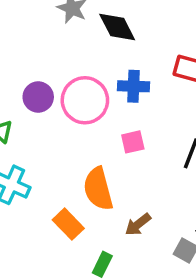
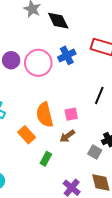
blue cross: (133, 86) -> (67, 55), turned -30
pink square: (133, 142) -> (71, 114), moved

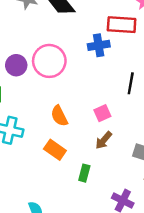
blue cross: (67, 55) -> (99, 45), moved, turned 30
orange semicircle: (45, 115) -> (59, 116), moved, size x0.7

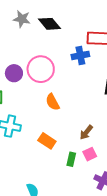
pink square: (102, 113) -> (90, 154), moved
orange semicircle: (59, 116) -> (53, 102), moved

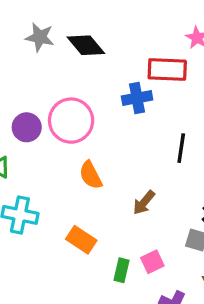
brown arrow: (86, 132) -> (144, 203), moved

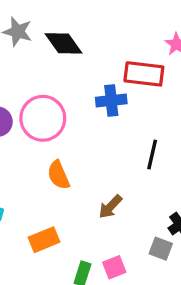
orange rectangle: (81, 240) -> (44, 240), turned -60

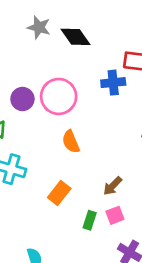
brown arrow: (110, 207) -> (113, 186), moved
orange rectangle: (44, 240) -> (59, 193), turned -30

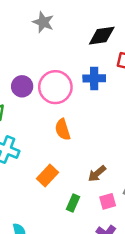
black diamond: (75, 37) -> (102, 36), moved, turned -68
blue cross: (113, 83) -> (94, 78), moved
pink square: (115, 215) -> (108, 201), moved

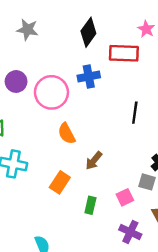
black diamond: (102, 36) -> (88, 32), turned -36
purple circle: (22, 86) -> (16, 81), moved
brown arrow: (97, 174) -> (94, 161), moved

